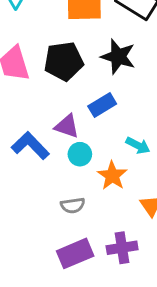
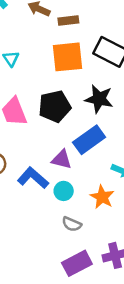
blue rectangle: (102, 105) -> (89, 140), size x1.4
cyan circle: (80, 154) -> (64, 191), moved
gray semicircle: (73, 205) -> (72, 224), turned 36

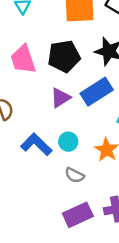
purple triangle: (62, 159) -> (61, 98), moved, turned -50
blue L-shape: (33, 178) -> (36, 144), moved

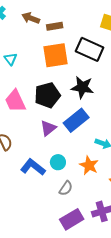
gray semicircle: (75, 175) -> (66, 188), turned -77

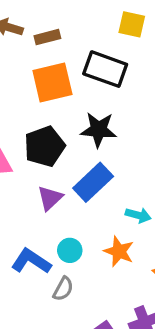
gray semicircle: (66, 188) -> (63, 289), moved

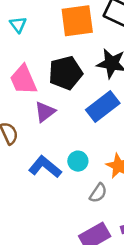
purple triangle: (50, 198) -> (45, 112), moved
gray semicircle: (63, 289) -> (98, 193), moved

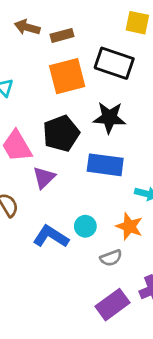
blue rectangle: (103, 107) -> (105, 165), turned 52
gray semicircle: (98, 193) -> (111, 258), turned 42

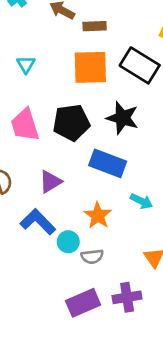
purple triangle: (44, 178) -> (50, 182), moved
cyan circle: (85, 226) -> (68, 242), moved
orange star: (129, 226) -> (98, 215), moved

